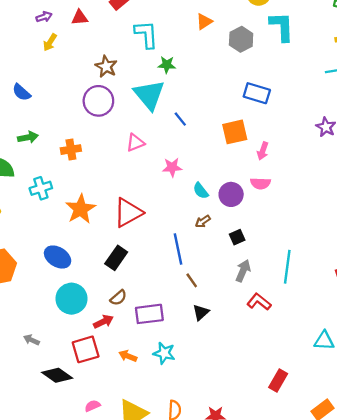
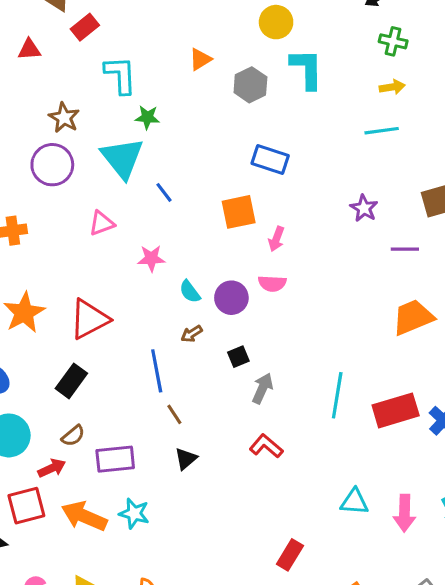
cyan line: (287, 267) -> (337, 395), moved
gray arrow: (243, 271) -> (262, 388), moved
orange arrow: (128, 356) -> (84, 516), size x1.8

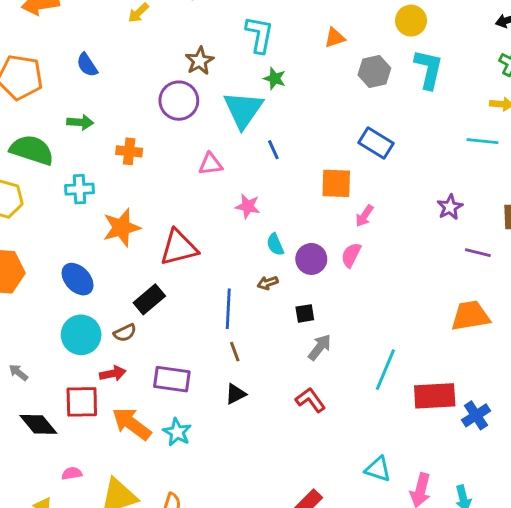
pink semicircle: (272, 283) -> (351, 255), turned 100
brown semicircle: (73, 436) -> (125, 333), moved

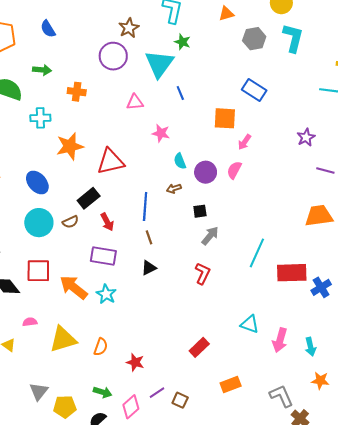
red arrow: (113, 374) -> (107, 222), moved, turned 72
red L-shape: (310, 400) -> (203, 273), turned 60

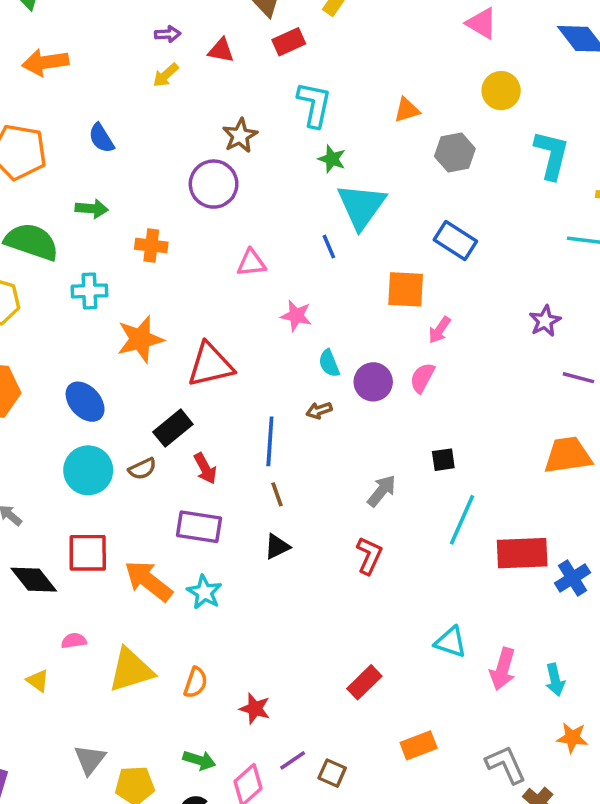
cyan L-shape: (293, 38) -> (552, 155), moved
cyan triangle: (159, 64) -> (361, 206), moved
black square: (200, 211) -> (443, 460), moved

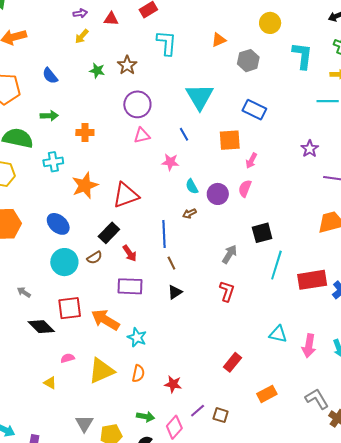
green star: (332, 159) -> (97, 71), moved
purple circle: (214, 184) -> (137, 104), moved
blue line: (329, 247) -> (184, 134), moved
black square: (443, 460) -> (262, 233), size x1.5
cyan star: (204, 592) -> (137, 337), moved

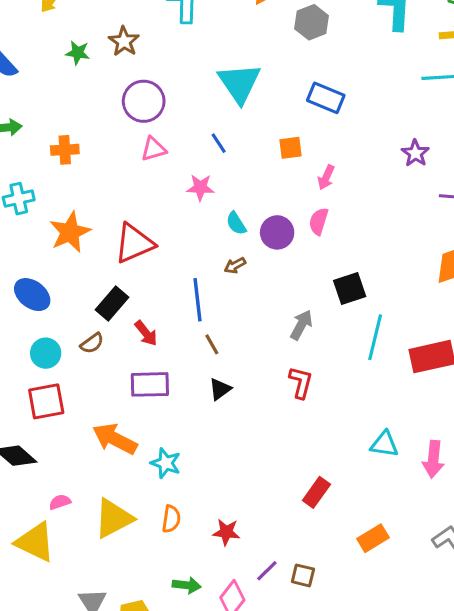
orange square: (230, 140) -> (291, 148), size x0.7
cyan circle: (64, 262) -> (46, 353), size x0.7
red square: (70, 308) -> (46, 401), moved
yellow triangle: (50, 383) -> (35, 542), size x2.0

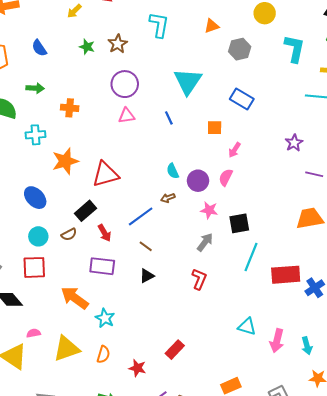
pink star: (200, 188) -> (209, 210), moved
blue line: (197, 300) -> (141, 216), turned 52
brown line: (212, 344) -> (146, 246), turned -32
red rectangle: (316, 492) -> (175, 350), moved

